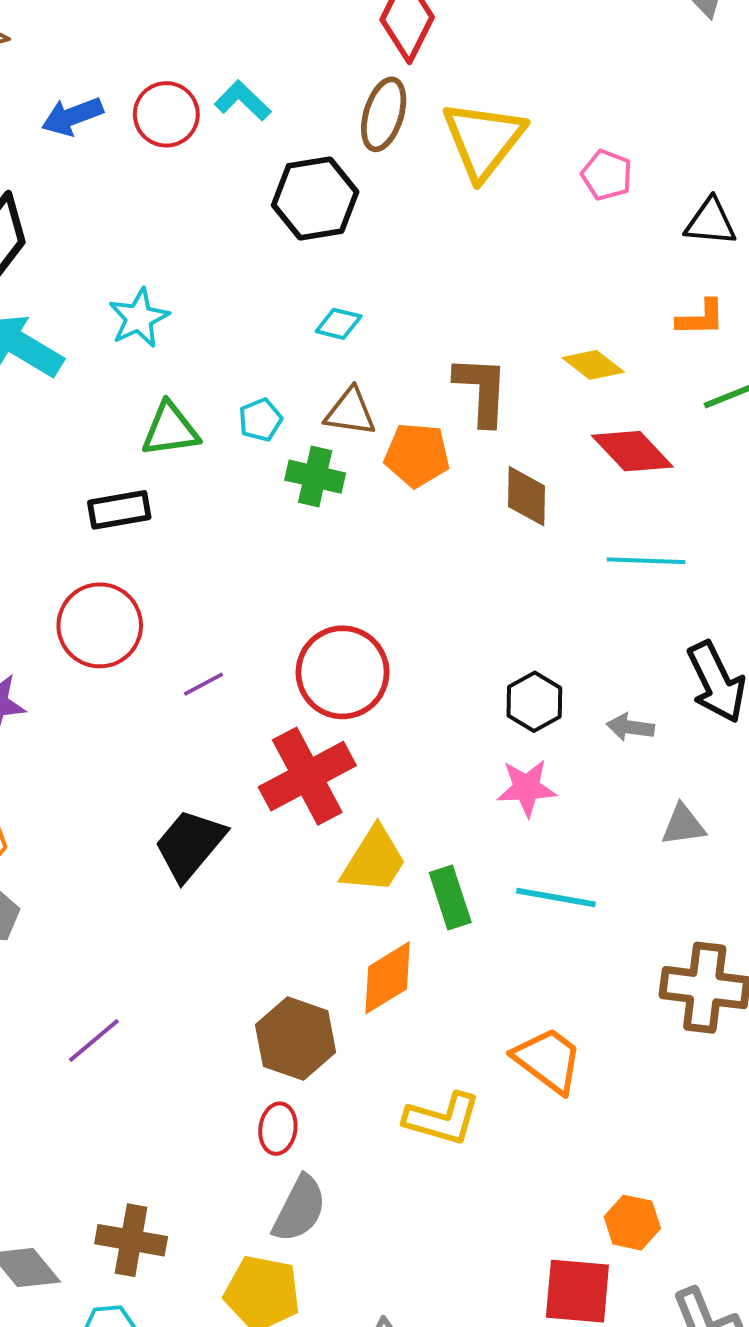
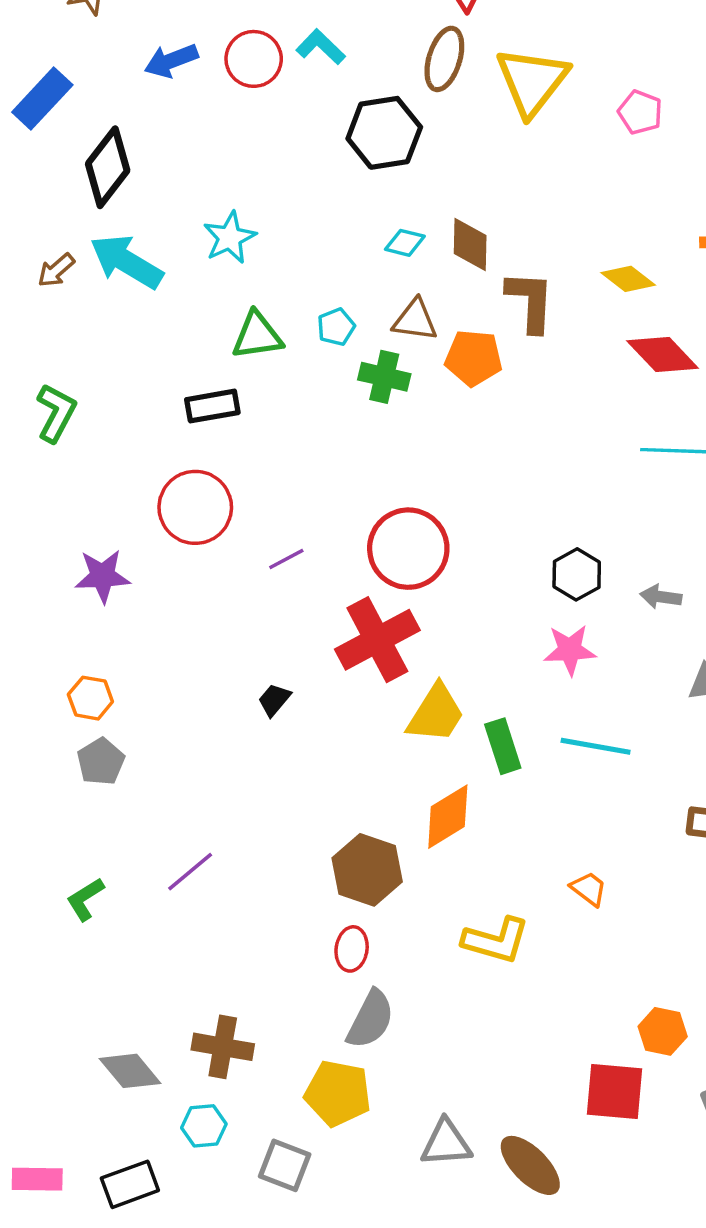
brown diamond: (527, 496) -> (470, 245), moved
black trapezoid: (190, 845) -> (274, 700), size x0.5
orange trapezoid: (548, 1060) -> (589, 889), size x0.6

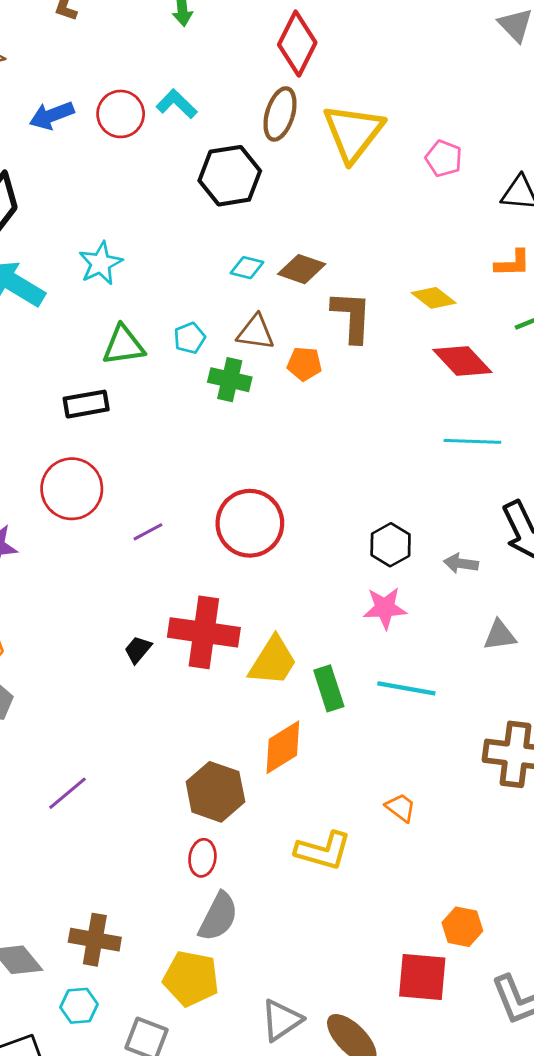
brown diamond: (470, 245) -> (302, 269), turned -72
orange pentagon: (474, 358) -> (304, 364), size x0.7
red cross: (377, 640) -> (204, 632), moved, turned 36
gray triangle: (446, 1143) -> (281, 1020), turned -30

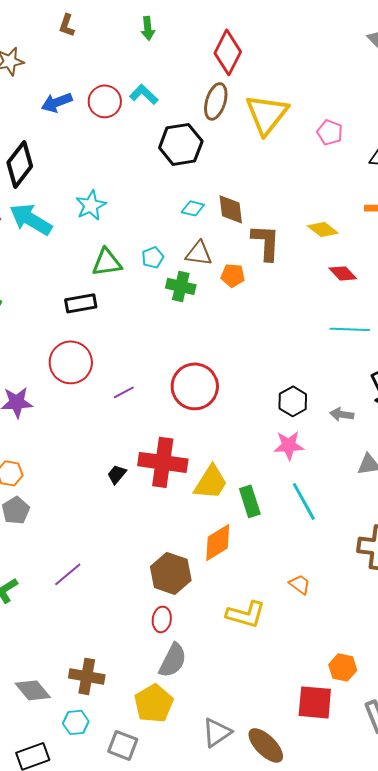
brown diamond: (302, 269) -> (231, 209), turned 64
red diamond: (462, 361) -> (343, 273), size x0.7
cyan line: (406, 688) -> (304, 501), turned 51
yellow pentagon: (191, 978) -> (154, 703), turned 30

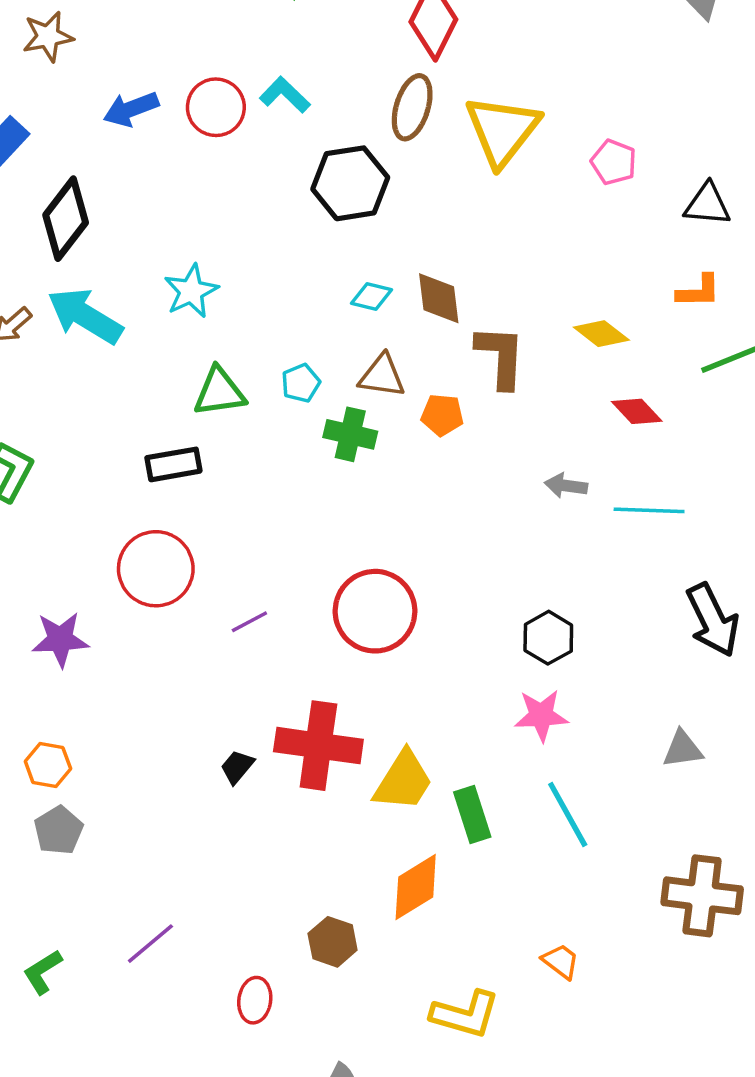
gray arrow: (342, 414) -> (566, 486), moved
brown hexagon: (171, 573) -> (333, 942), size x0.7
red ellipse: (162, 619) -> (255, 1000), moved

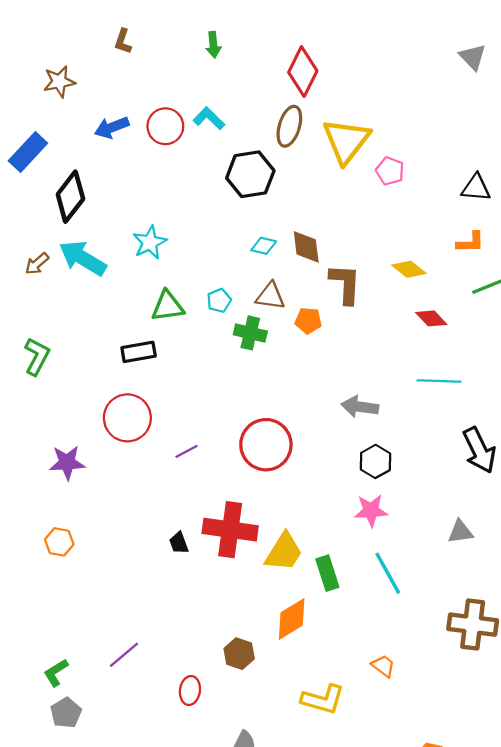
pink pentagon: (614, 162) -> (390, 171), moved
gray arrow: (566, 486) -> (360, 407), moved, size x1.4
black trapezoid: (237, 767) -> (179, 543), turned -60
gray pentagon: (59, 830) -> (66, 713), moved

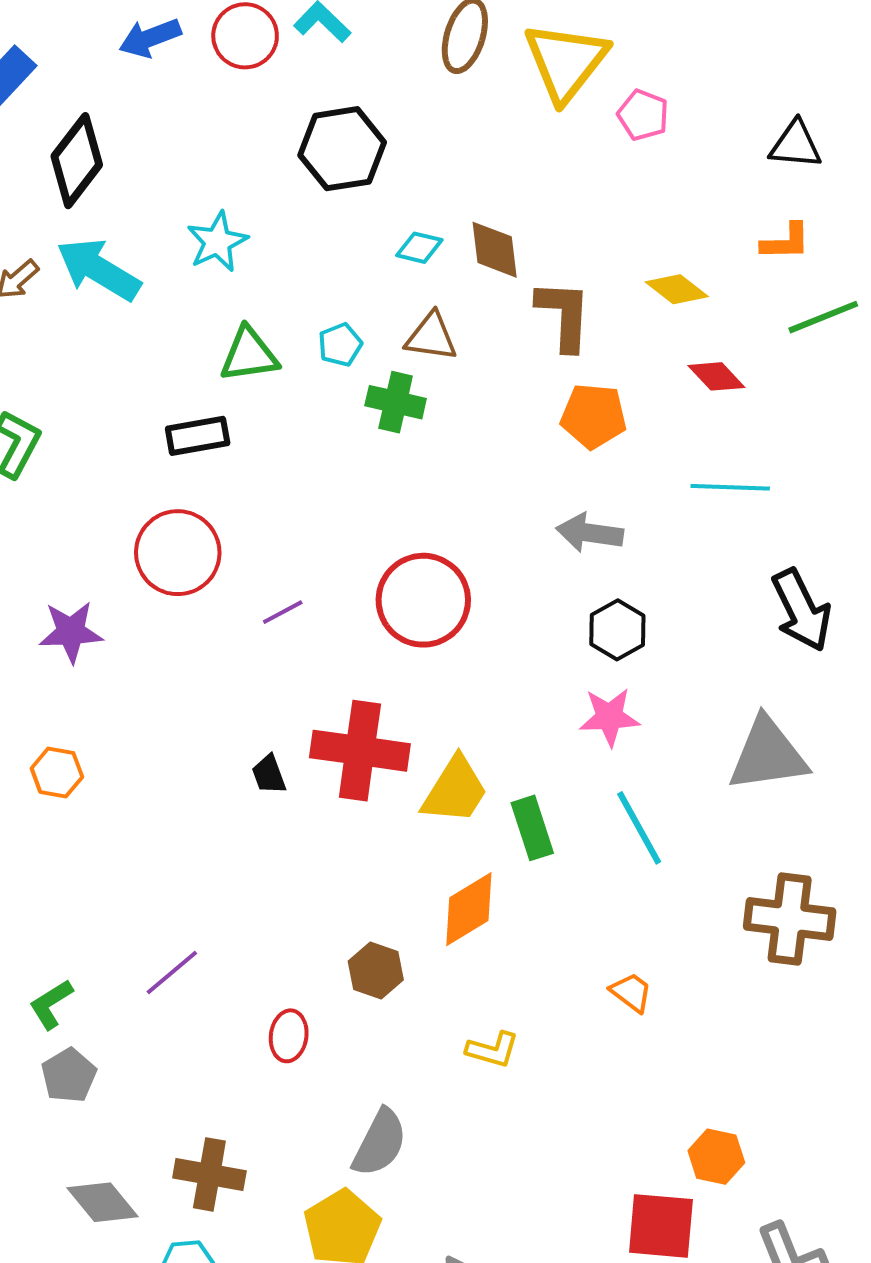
black hexagon: (250, 174) -> (342, 149), moved
orange pentagon: (308, 321) -> (594, 416), moved, size x1.4
gray triangle: (460, 532) -> (768, 755), size x1.8
yellow L-shape: (323, 699) -> (493, 1050), moved, size x0.7

